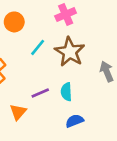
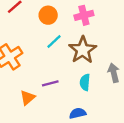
orange circle: (14, 22) -> (48, 15), moved
cyan semicircle: (66, 92) -> (85, 82), moved

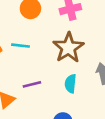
cyan line: (54, 41) -> (21, 46), moved, turned 49

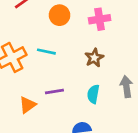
brown star: (68, 48) -> (94, 58), size x0.6

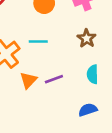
orange triangle: (28, 105) -> (28, 80), moved

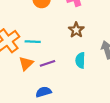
cyan line: (38, 41) -> (33, 42), moved
blue semicircle: (88, 110) -> (44, 92), moved

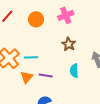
purple line: (48, 63) -> (46, 76), turned 32

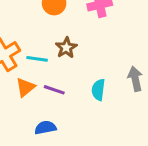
brown star: (69, 44) -> (66, 48), moved

